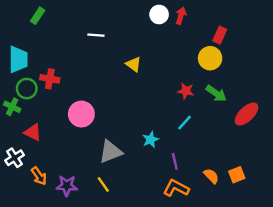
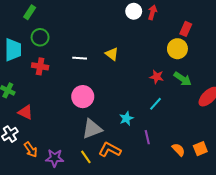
white line: (96, 35) -> (80, 58), moved
green circle: (27, 89) -> (40, 37), moved
pink circle: (81, 114) -> (83, 97), moved
orange L-shape: (176, 188) -> (110, 150), moved

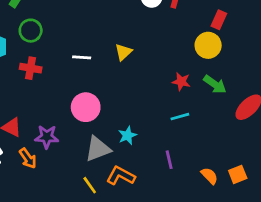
yellow triangle: (112, 54) -> (123, 52), turned 40
cyan line: (156, 104) -> (180, 117), turned 32
cyan star: (126, 118) -> (127, 135), moved
orange arrow: (31, 150) -> (28, 158), moved
purple star: (55, 158) -> (47, 137), moved

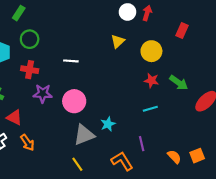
yellow circle: (208, 45) -> (151, 51), moved
yellow triangle: (123, 52) -> (118, 41), moved
purple star: (47, 137) -> (43, 94), moved
orange L-shape: (121, 176) -> (122, 161), moved, turned 30

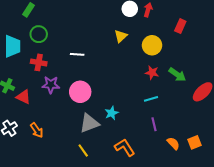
red triangle: (14, 118) -> (24, 97), moved
purple line: (142, 144) -> (154, 124), moved

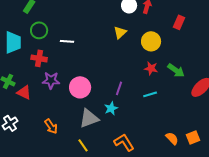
white line: (77, 54) -> (67, 41), moved
purple line: (154, 124) -> (119, 88), moved, turned 32
orange arrow: (37, 130) -> (51, 126), moved

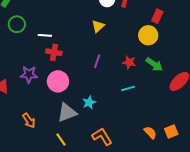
yellow circle: (151, 41) -> (148, 35), moved
red cross: (39, 58) -> (54, 52), moved
purple line: (119, 88) -> (97, 61), moved

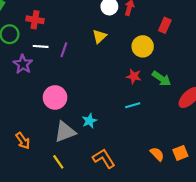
yellow circle: (148, 35) -> (143, 46), moved
red cross: (54, 52) -> (35, 20), moved
purple line: (97, 61) -> (64, 50), moved
purple star: (29, 74) -> (23, 64), moved, turned 30

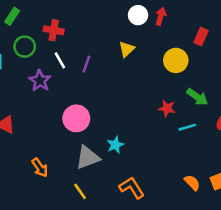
white line: (41, 46) -> (60, 60), turned 56
red star: (134, 76) -> (167, 108), moved
cyan line: (133, 105) -> (187, 127), moved

